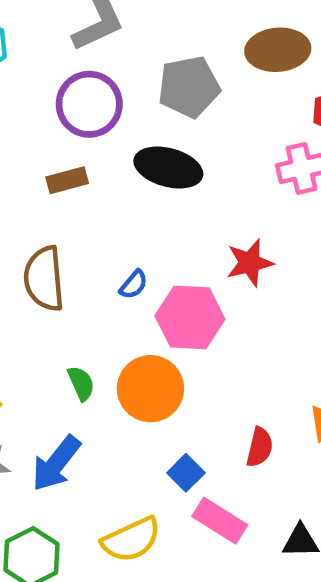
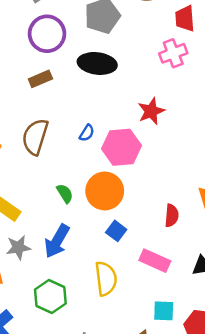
brown semicircle: (44, 279) -> (35, 137), turned 30
blue square: (186, 473) -> (116, 231), moved
yellow semicircle: (131, 540) -> (106, 279), turned -64

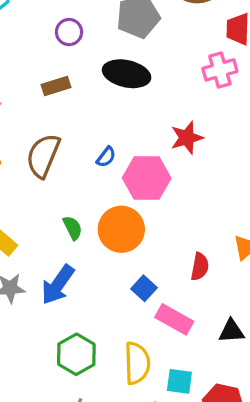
purple circle: (47, 34) -> (69, 32), size x0.6
blue square: (116, 231) -> (144, 288), moved
yellow semicircle: (106, 279) -> (137, 363), moved
green hexagon: (50, 296) -> (76, 354), moved

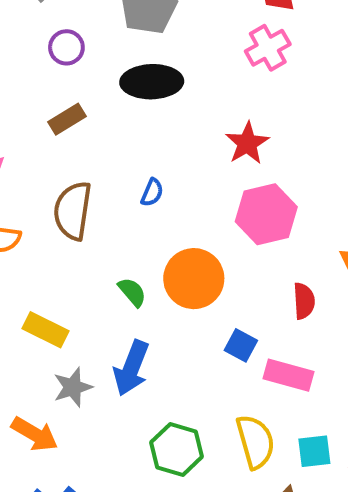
pink hexagon: (147, 178) -> (266, 214), moved

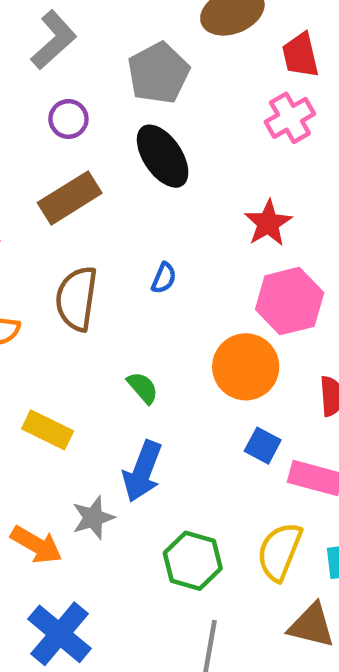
black ellipse: (152, 82) -> (163, 156), turned 58
brown rectangle: (67, 119) -> (70, 198), size x1.5
orange circle: (194, 279) -> (246, 367), moved
gray star: (73, 387) -> (93, 518), moved
yellow semicircle: (255, 442) -> (279, 551), turned -142

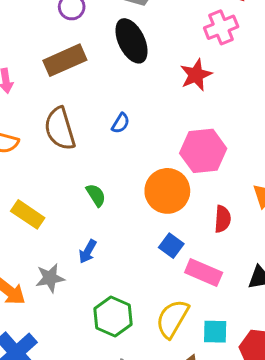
red star: (268, 223) -> (196, 75), moved
brown semicircle: (77, 299) -> (60, 129), turned -33
blue arrow: (142, 471) -> (88, 252), size x0.6

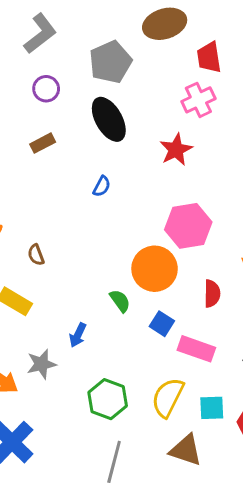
brown rectangle: (65, 60) -> (43, 143), size x0.6
blue semicircle: (121, 123) -> (102, 186), moved
brown semicircle: (60, 129) -> (36, 255), moved, size x0.5
green semicircle: (96, 195) -> (120, 301), moved

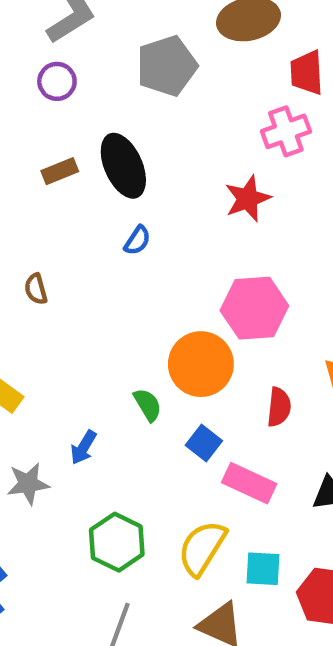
purple circle: (46, 89) -> (57, 81), moved
black ellipse: (109, 119) -> (123, 166), moved
brown semicircle: (36, 255) -> (36, 289), moved

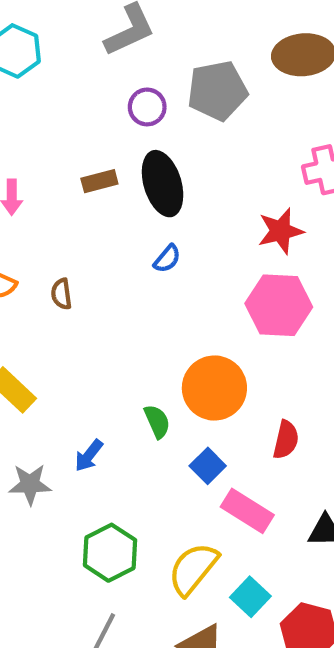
purple circle: (57, 81) -> (147, 107), moved
pink hexagon: (254, 308) -> (279, 305), moved
cyan square: (263, 569) -> (250, 597), turned 33

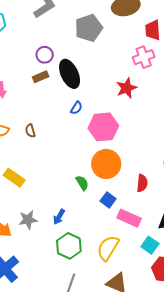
purple circle: (147, 107) -> (45, 55), moved
pink hexagon: (279, 305) -> (103, 127), moved
blue arrow: (89, 455) -> (59, 217), moved
cyan square: (250, 597) -> (150, 245), moved

